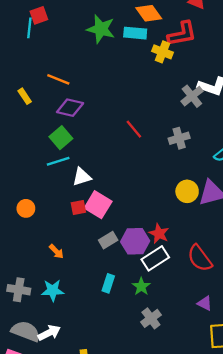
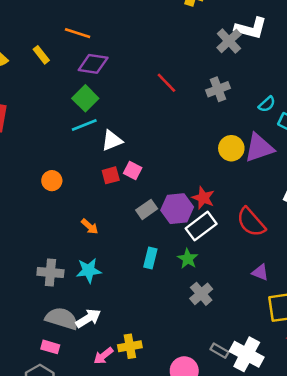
pink square: (98, 205) -> (133, 171), size x0.6

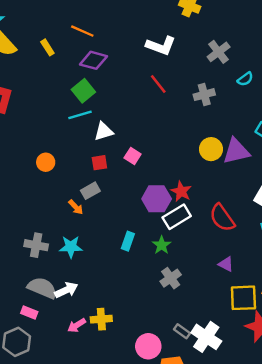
white L-shape: (251, 28) -> (161, 46), moved
cyan semicircle: (267, 104) -> (245, 79), moved
pink square: (133, 171) -> (133, 156), moved
gray rectangle: (147, 209) -> (90, 191), moved

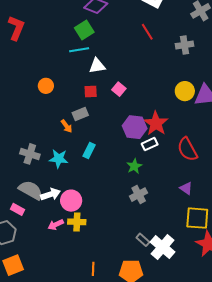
red star: (181, 191) -> (156, 123), size x1.4
white rectangle: (177, 217) -> (150, 144), size x0.7
cyan rectangle: (128, 241) -> (89, 151), moved
pink circle: (148, 346) -> (71, 201), moved

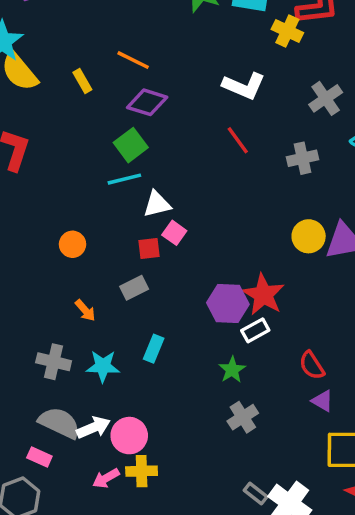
pink square: (119, 89) -> (174, 233), moved
orange arrow: (67, 126) -> (85, 310), moved
red semicircle: (187, 149) -> (312, 365), moved, size x0.7

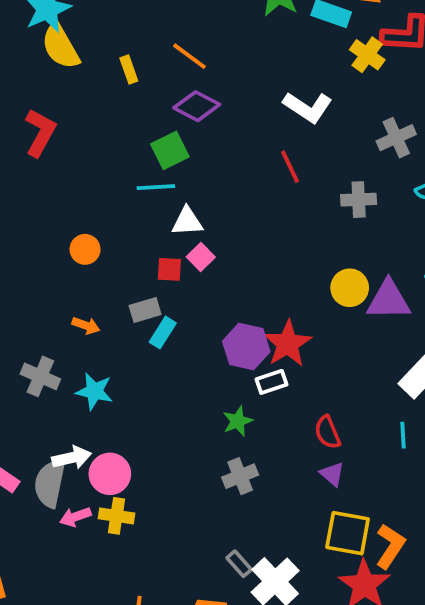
orange arrow: (85, 310) -> (86, 326), turned -40
cyan rectangle: (154, 349) -> (163, 333), moved
gray semicircle: (59, 423) -> (50, 483), moved, turned -114

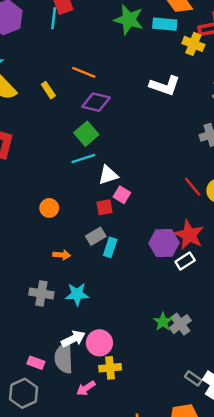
red line: (290, 167) -> (193, 187), moved
green star: (238, 421) -> (163, 322), moved
pink arrow: (75, 517) -> (86, 388), moved

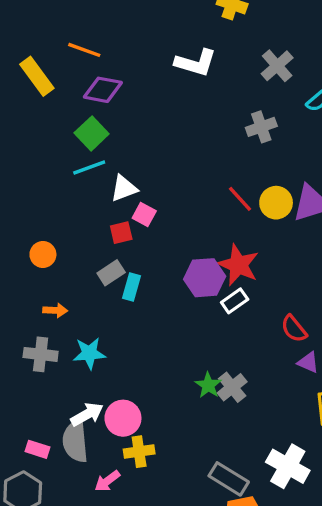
yellow rectangle: (48, 90) -> (37, 76), size x1.6
orange circle: (49, 208) -> (43, 254), moved
orange arrow: (62, 255) -> (55, 310), moved
gray rectangle: (193, 378) -> (229, 479), moved, size x1.6

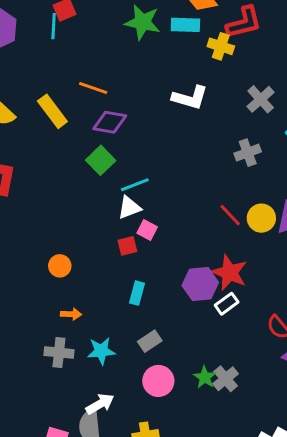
cyan line: (89, 168) -> (135, 185), moved
gray rectangle: (111, 273) -> (150, 341), moved
pink circle: (123, 418) -> (158, 381), moved

